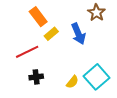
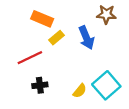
brown star: (96, 13) -> (106, 14), turned -30
orange rectangle: (38, 17) -> (42, 19), turned -30

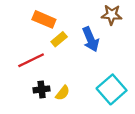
yellow semicircle: (80, 91) -> (63, 93), moved

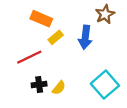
brown star: (112, 15) -> (105, 14), turned -30
blue arrow: (91, 39) -> (85, 37), turned 30

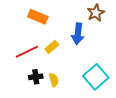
yellow rectangle: (56, 37) -> (52, 47), moved
yellow semicircle: (59, 88) -> (54, 80), turned -56

